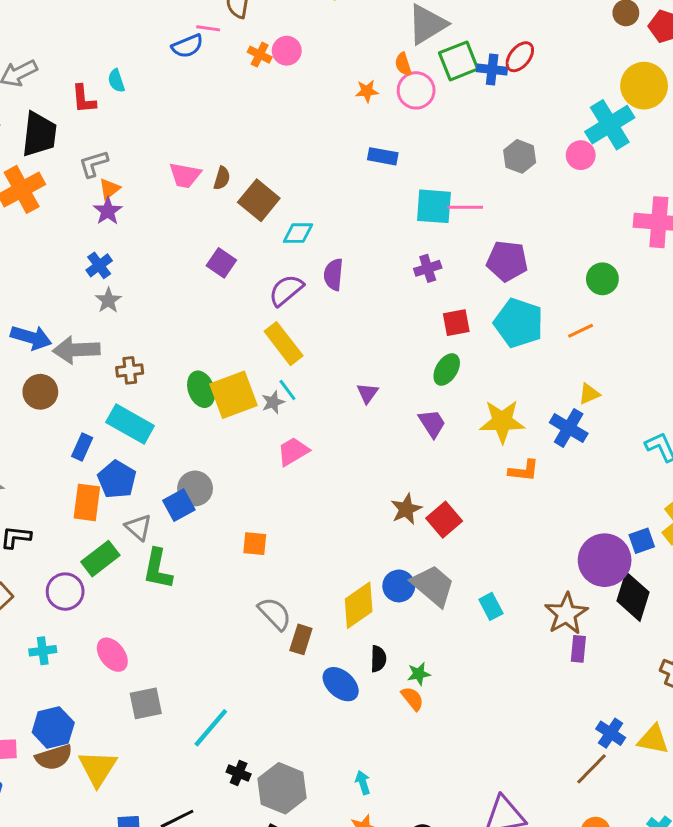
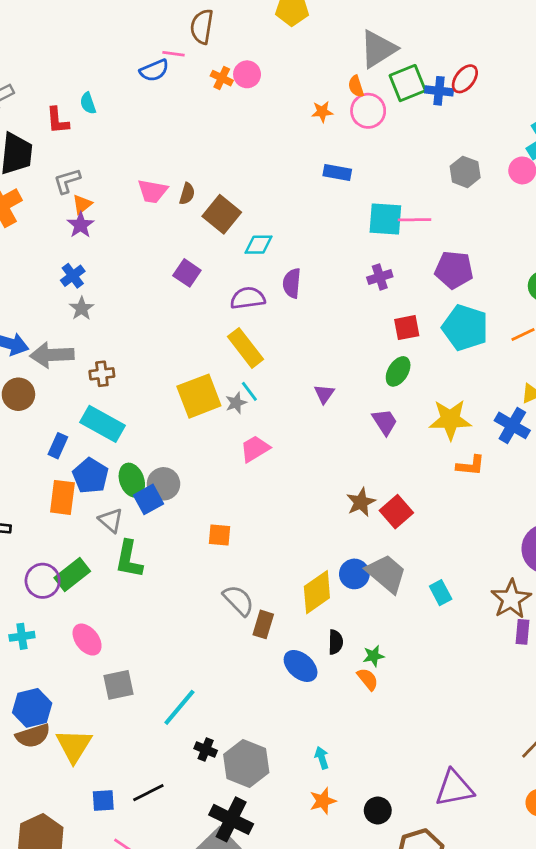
purple semicircle: (286, 290) -> (248, 298), turned 32
green ellipse: (201, 389) -> (132, 480), moved
green rectangle: (100, 559) -> (72, 575), moved

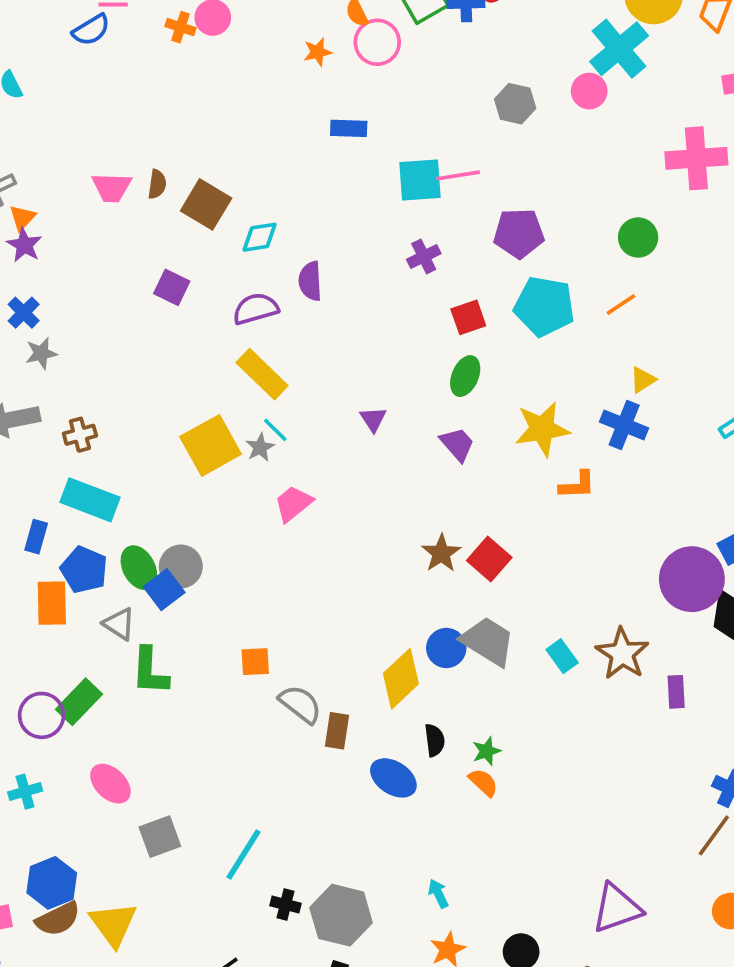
gray star: (82, 308) -> (41, 353), turned 30
orange square: (220, 535) -> (255, 662), moved
brown star: (511, 599) -> (622, 654), moved

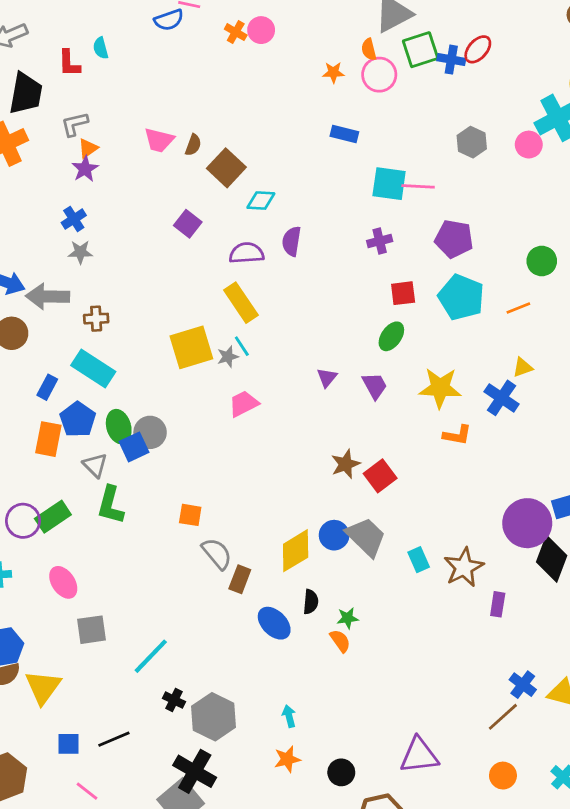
purple triangle: (373, 419) -> (327, 378), moved

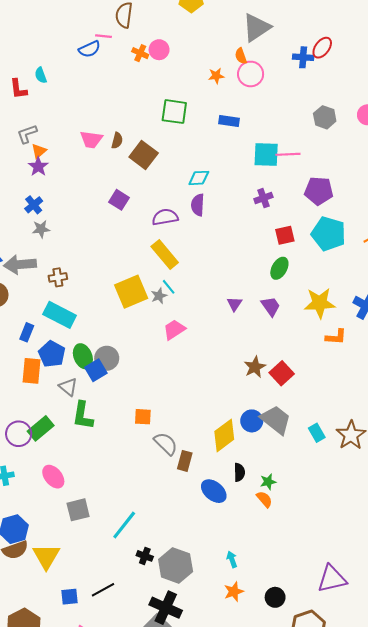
green square: (420, 50) -> (174, 112), moved, turned 32
cyan diamond: (261, 201) -> (199, 178), moved

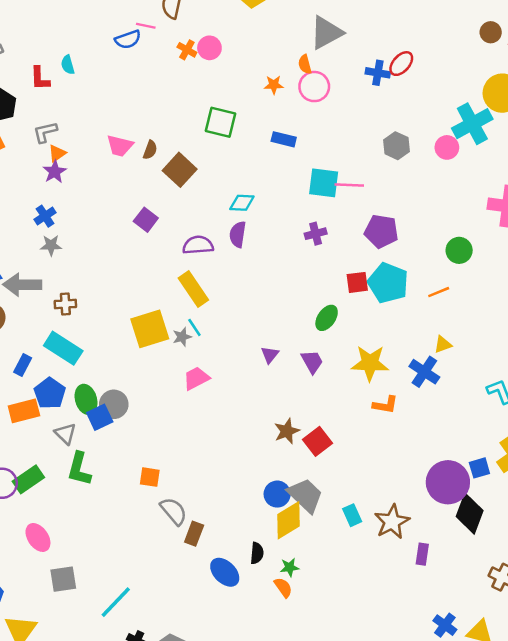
red square: (285, 235) -> (357, 282), moved
orange rectangle: (31, 371) -> (24, 411), turned 65
yellow diamond: (224, 435) -> (288, 520), moved

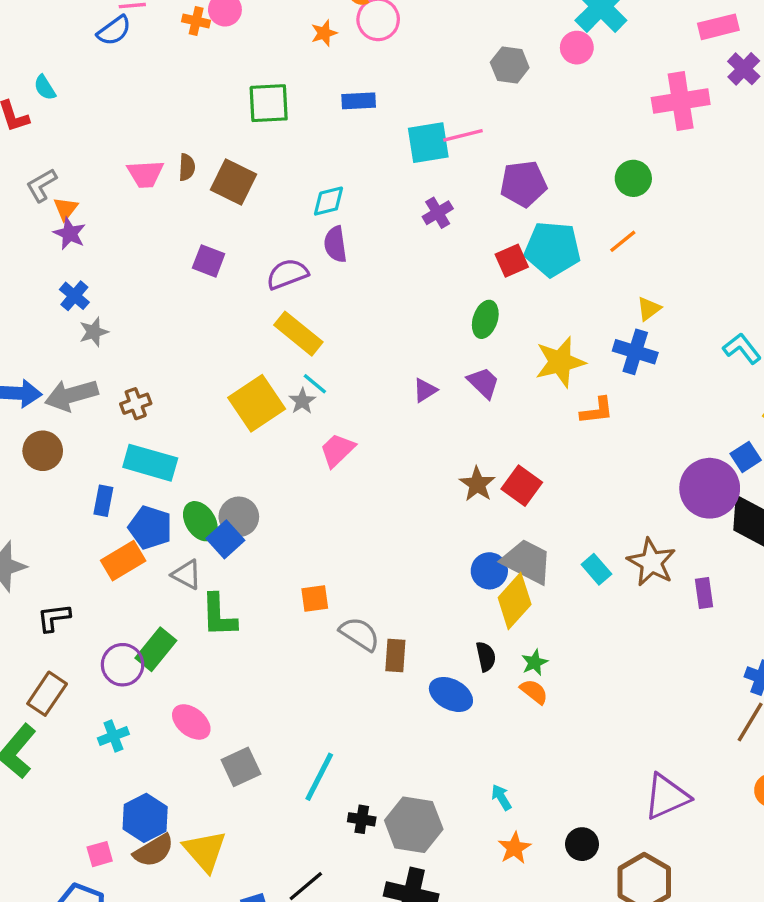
purple triangle: (270, 355) -> (425, 390), turned 36

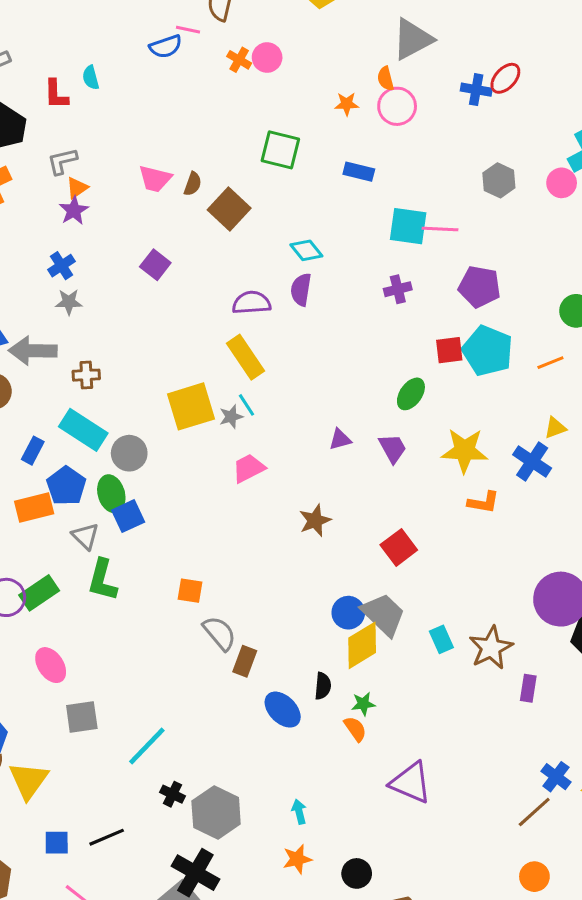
cyan diamond: (329, 201) -> (306, 250), turned 48
purple square: (209, 261) -> (155, 265), moved
brown star: (477, 484) -> (315, 520), moved
gray circle: (239, 517) -> (129, 453), moved
purple triangle: (666, 797) -> (411, 783), moved, turned 30

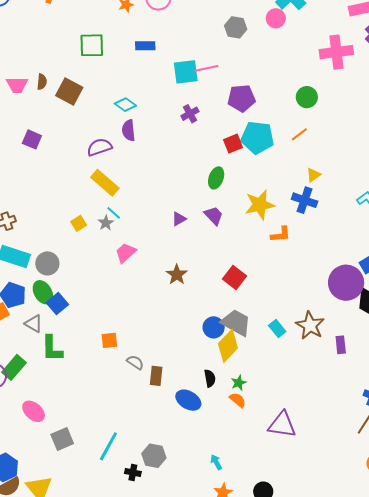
yellow square: (191, 406) -> (79, 223), size x0.5
gray semicircle: (219, 633) -> (135, 362), size x0.7
gray hexagon: (216, 812) -> (154, 456), moved, size x0.7

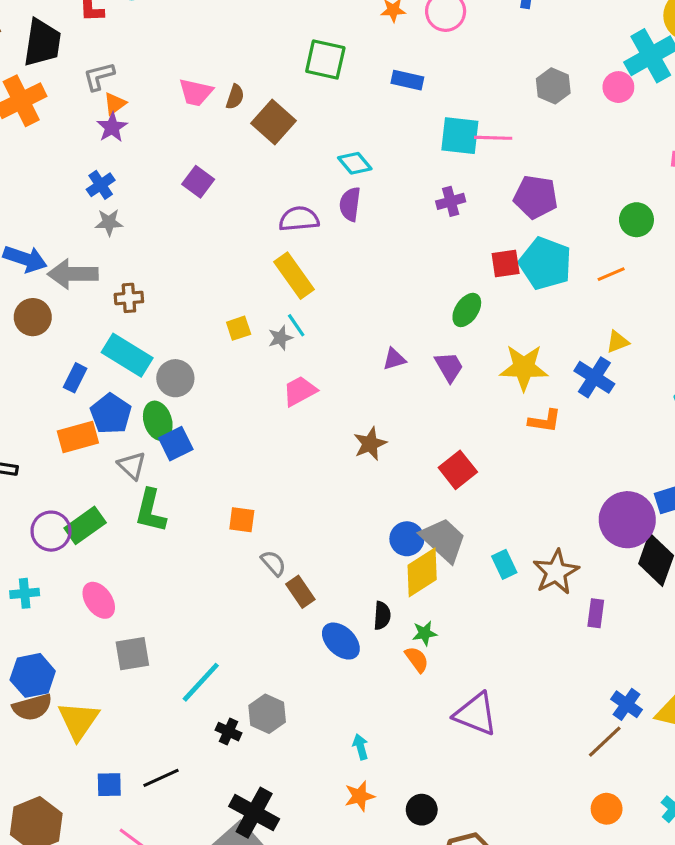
brown rectangle: (156, 376) -> (300, 592), turned -54

